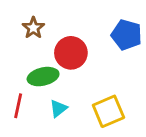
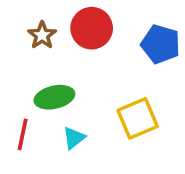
red circle: (71, 53) -> (92, 28), moved
yellow square: (108, 111) -> (138, 118), moved

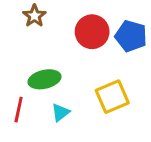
red circle: (92, 28) -> (92, 32), moved
brown star: (42, 35) -> (34, 16), moved

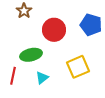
red circle: (92, 32) -> (54, 30), moved

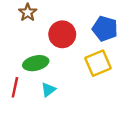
yellow square: (78, 67) -> (98, 63), moved

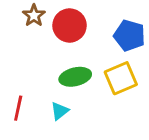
red circle: (62, 34) -> (70, 25), moved
green ellipse: (36, 63) -> (75, 77), moved

